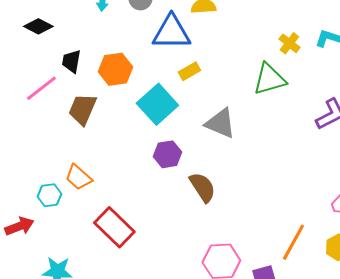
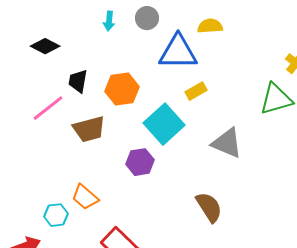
brown trapezoid: (82, 109) -> (89, 129), turned -128
purple hexagon: (167, 154) -> (140, 162), moved

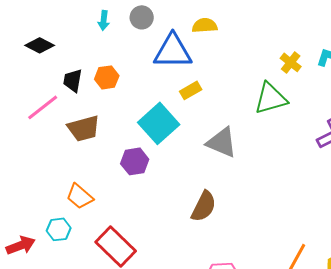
orange hexagon: (122, 89) -> (107, 77), moved, size x0.7
brown semicircle: (209, 207) -> (204, 206), turned 60
cyan hexagon: (56, 215) -> (59, 229), moved

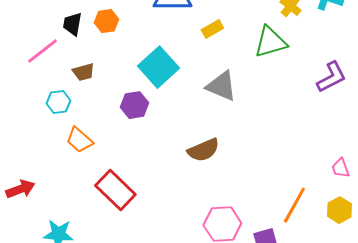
yellow rectangle: (191, 90) -> (212, 29), moved
brown trapezoid: (84, 128) -> (83, 72), size x0.7
brown semicircle: (204, 206) -> (203, 150), turned 40
cyan hexagon: (59, 229) -> (58, 102), moved

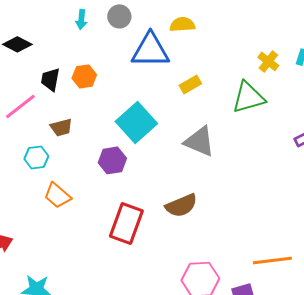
red rectangle: (115, 190) -> (126, 223), moved, turned 66
orange line: (294, 205) -> (272, 260), turned 54

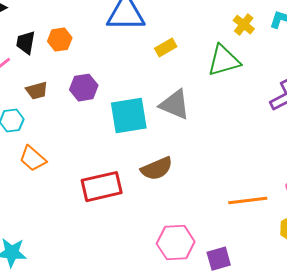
cyan square: (136, 122) -> (129, 116), moved, turned 33
purple hexagon: (112, 160) -> (84, 88), moved
red rectangle: (126, 223) -> (102, 187), turned 57
orange line: (272, 260) -> (248, 201), moved

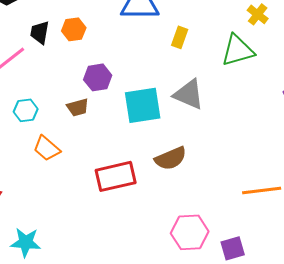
yellow rectangle: (166, 48) -> (180, 37), turned -40
brown trapezoid: (37, 91) -> (78, 107), moved

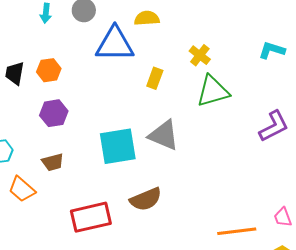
yellow cross: (258, 14) -> (200, 55), moved
purple hexagon: (98, 77) -> (54, 113), moved
brown trapezoid: (78, 107) -> (53, 162), moved

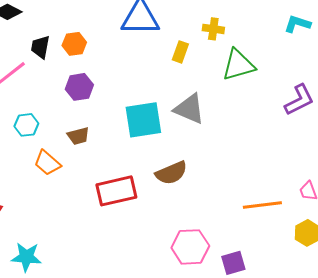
yellow cross: (200, 55) -> (213, 29), moved, turned -30

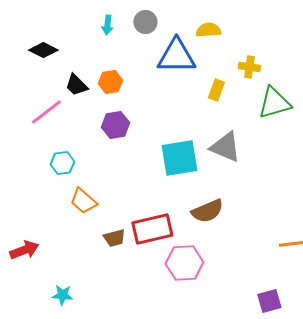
black trapezoid: (40, 47) -> (76, 85), turned -55
brown trapezoid: (78, 136) -> (114, 238), moved
pink hexagon: (190, 247) -> (184, 263), moved
cyan star: (26, 257) -> (62, 295), size x0.7

